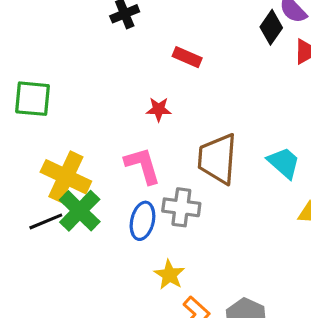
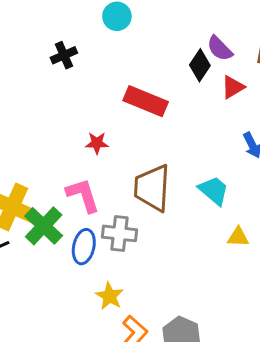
red rectangle: (187, 57) -> (146, 101), moved, size x1.6
green cross: (80, 211) -> (44, 226), moved

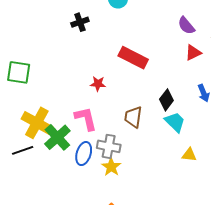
black diamond: (200, 65) -> (166, 100), moved
brown trapezoid: (152, 188) -> (133, 117), size x0.7
yellow star: (110, 296) -> (111, 167), moved

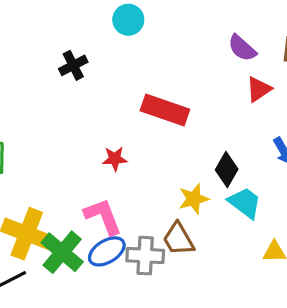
brown trapezoid: (133, 117) -> (178, 239), moved, turned -30
blue ellipse: (84, 154) -> (107, 251), moved, turned 50
yellow star: (111, 167) -> (194, 199), moved, turned 30

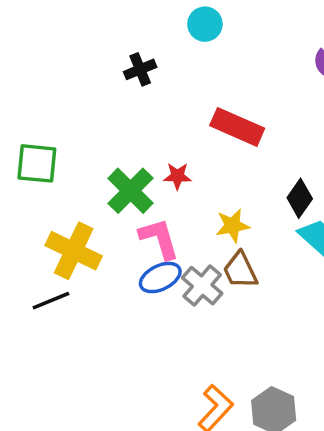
yellow star: (194, 199) -> (233, 226), moved
green cross: (62, 252) -> (131, 191), moved
gray cross: (145, 256) -> (202, 286), turned 33

